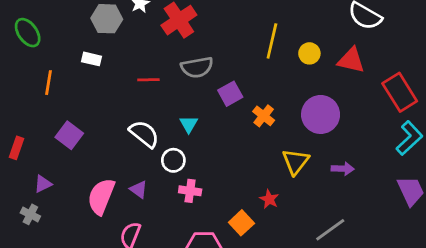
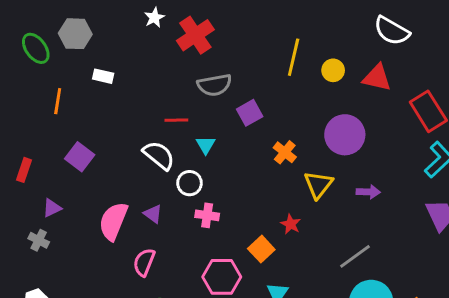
gray hexagon: (107, 19) -> (75, 34), moved
red line: (148, 80) -> (176, 120), moved
orange cross: (264, 116) -> (285, 152), moved

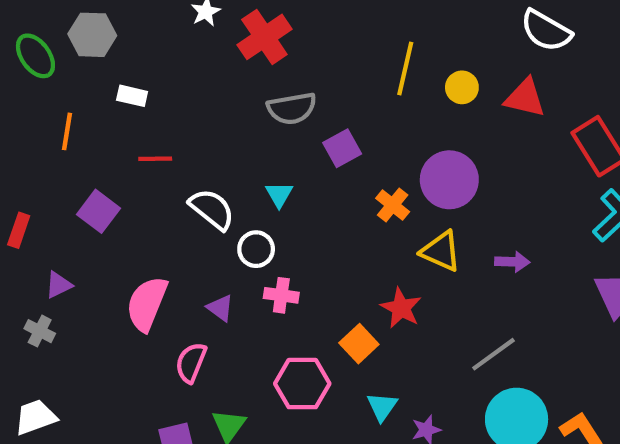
red line: (176, 120) -> (155, 159), moved
purple circle: (345, 135) -> (449, 180), moved
yellow triangle: (318, 185) -> (441, 251), turned -44
purple triangle: (153, 214) -> (220, 308), moved
red star: (291, 224) -> (401, 308), size x1.4

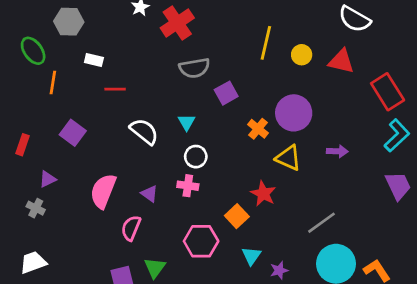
green ellipse: (35, 56) -> (33, 51), moved
red line: (155, 159) -> (115, 89), moved
white circle: (256, 249) -> (196, 157), moved
purple arrow: (512, 262) -> (337, 151), moved

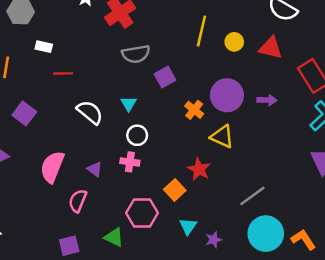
purple arrow: (337, 151) -> (267, 100), moved
green triangle: (155, 268) -> (114, 237), moved, turned -40

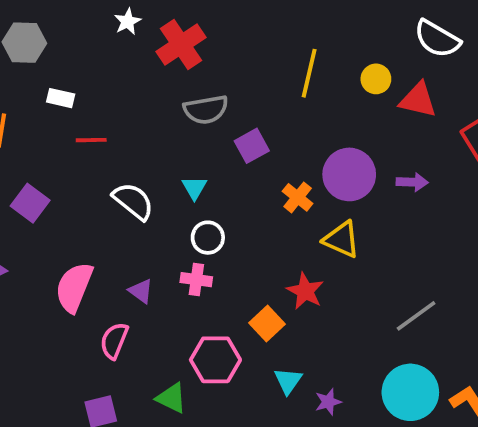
yellow circle: (234, 42) -> (376, 79), moved
gray line: (252, 196) -> (416, 316), moved

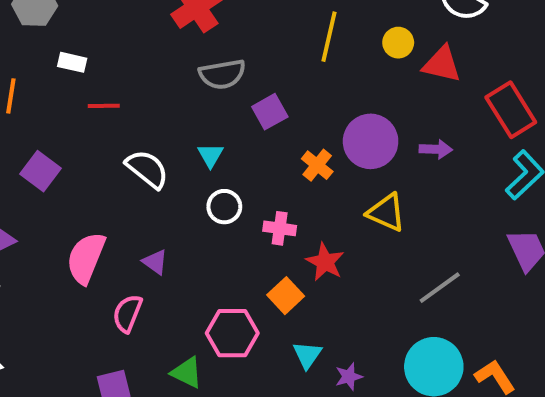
yellow triangle: (342, 239) -> (386, 213), moved
pink cross: (196, 280) -> (280, 228), moved

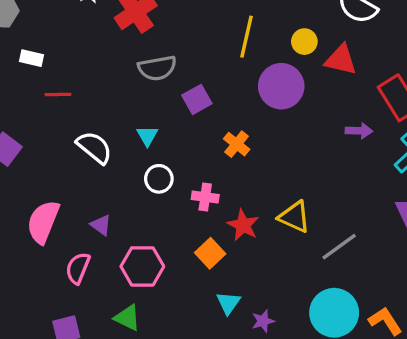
purple circle: (371, 141) -> (281, 86), moved
purple arrow: (436, 149) -> (359, 131), moved
yellow triangle: (386, 213) -> (294, 217), moved
pink hexagon: (232, 333) -> (142, 266), moved

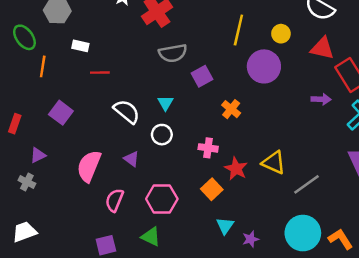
red triangle: (341, 60) -> (322, 48), moved
white circle: (159, 179) -> (162, 135), moved
purple triangle: (101, 225) -> (131, 159), moved

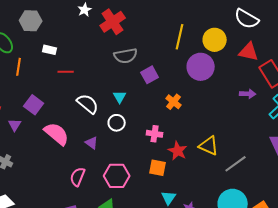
yellow circle: (281, 34) -> (215, 40), size x1.5
purple triangle: (38, 155) -> (15, 125), moved, turned -32
pink semicircle: (89, 166) -> (57, 134), moved, turned 108
orange square: (212, 189) -> (158, 168), turned -36

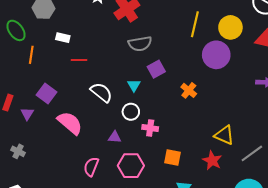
purple square: (150, 75) -> (156, 69), moved
pink cross: (155, 134) -> (150, 128), moved
purple triangle: (92, 143) -> (115, 137), moved, turned -32
red star: (178, 151) -> (212, 161), moved

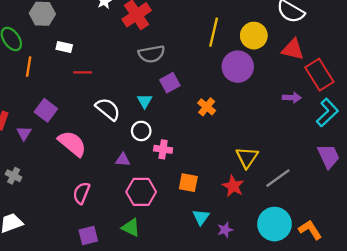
yellow triangle: (224, 135) -> (247, 157), turned 40
pink semicircle: (91, 167) -> (81, 193), moved

